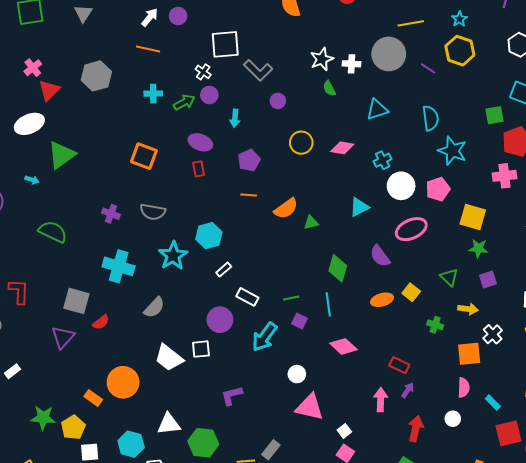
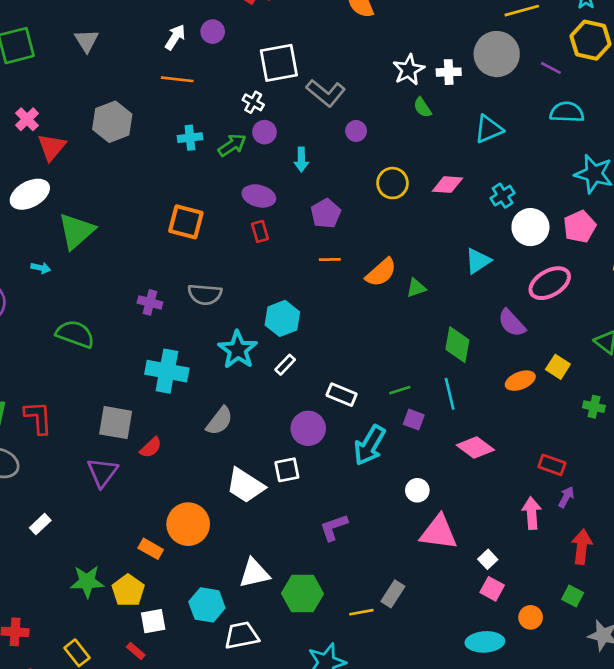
cyan semicircle: (430, 118) -> (567, 112), moved, turned -75
white rectangle: (224, 270) -> (285, 365), moved

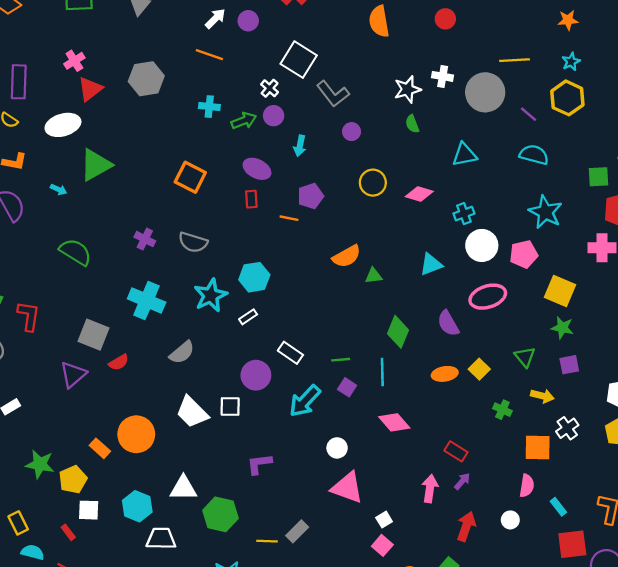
white square: (279, 63) -> (299, 60), turned 30
white cross: (449, 72) -> (443, 76), moved
orange line: (330, 259) -> (289, 218), moved

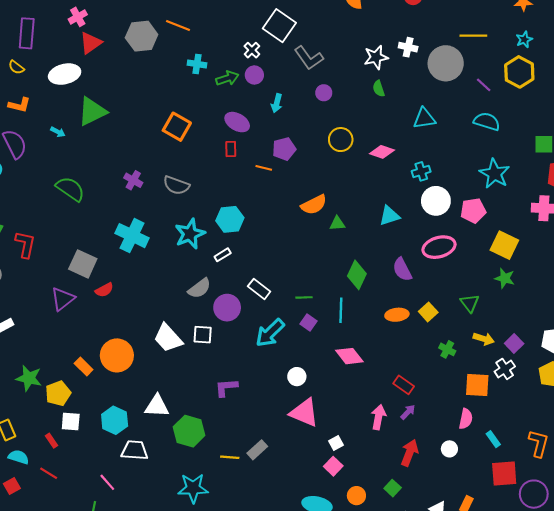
orange line: (209, 55) -> (178, 25), moved
gray semicircle: (182, 352) -> (199, 288), moved
purple square: (569, 365) -> (514, 343), moved, turned -36

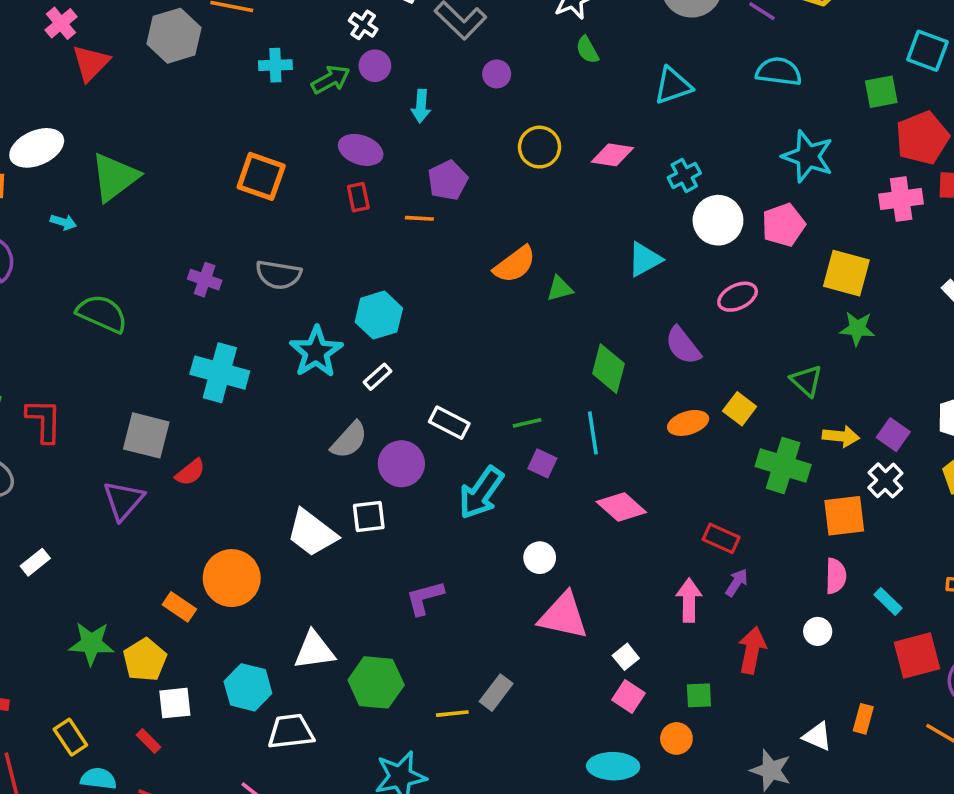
white ellipse: (65, 74) -> (37, 148), moved
pink ellipse: (439, 247) -> (738, 297), size x0.7
green cross: (447, 349) -> (783, 465), size x1.8
green square: (393, 488) -> (699, 695), moved, turned -35

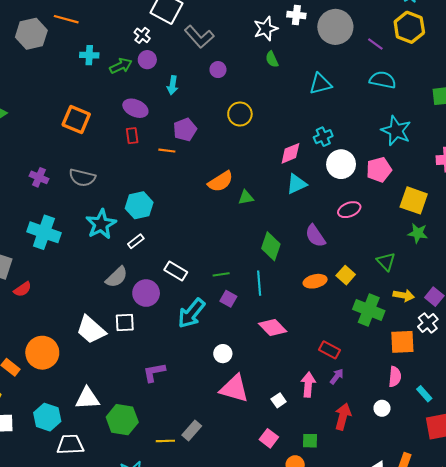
pink diamond: (612, 155) -> (290, 153), moved, turned -35
white square: (626, 657) -> (279, 400), moved

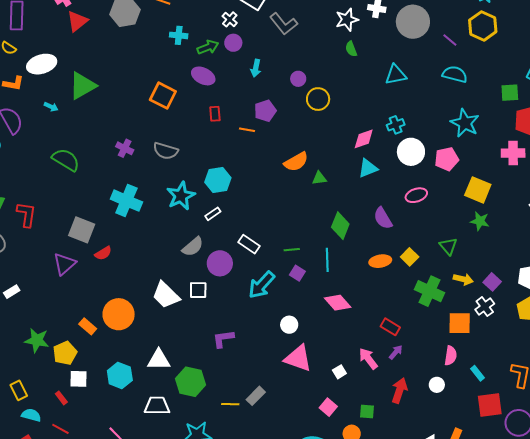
purple circle: (218, 70) -> (298, 79), moved
purple ellipse: (135, 108) -> (203, 76), moved
pink arrow: (308, 385) -> (368, 359), turned -45
white trapezoid: (70, 445) -> (157, 406), moved

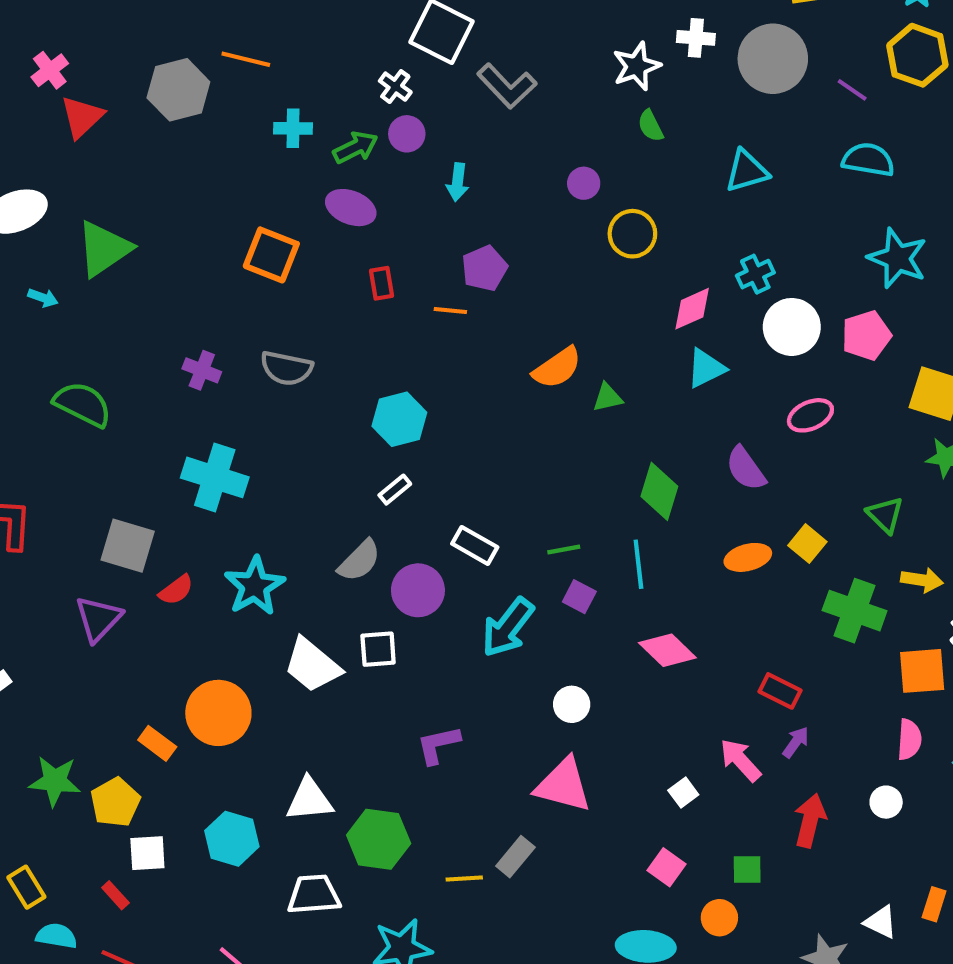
purple circle: (298, 79) -> (584, 183), moved
yellow circle: (318, 99) -> (632, 234), moved
cyan star: (181, 196) -> (255, 586), moved
pink triangle: (298, 358) -> (563, 785), moved

